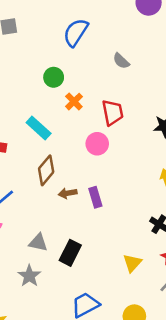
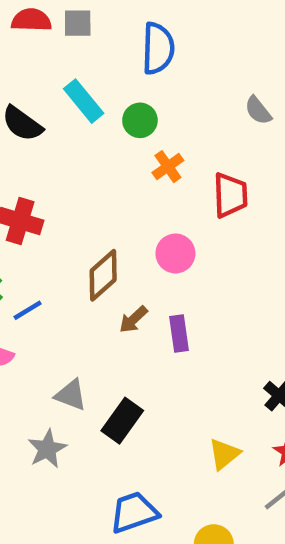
blue semicircle: (76, 32) -> (158, 48), moved, turned 140
cyan rectangle: (39, 128) -> (84, 101), moved
pink circle: (97, 144) -> (175, 253), moved
brown arrow: (68, 193) -> (133, 319), turned -42

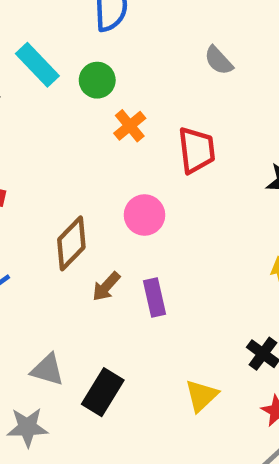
gray star: (47, 449) -> (27, 427), turned 30
yellow triangle: (224, 454) -> (201, 396), moved

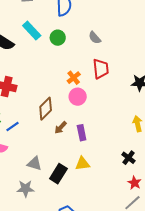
gray semicircle: (219, 61) -> (95, 38), moved
orange cross: (130, 126) -> (74, 78), moved
yellow triangle: (201, 396) -> (82, 164), moved, turned 35

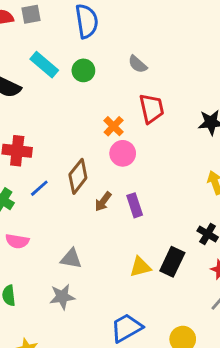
blue line: (13, 127) -> (39, 188), moved
yellow triangle: (82, 164) -> (140, 267), moved
black rectangle: (58, 174) -> (172, 262), moved

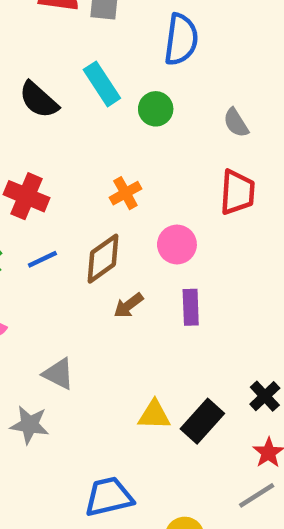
orange cross: (114, 126) -> (125, 193), moved
purple rectangle: (135, 205) -> (191, 307), moved

